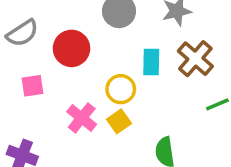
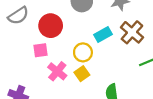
cyan rectangle: (151, 62) -> (103, 35), turned 60
pink square: (32, 86) -> (41, 50), moved

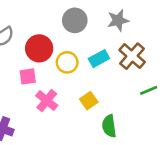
yellow circle: (83, 52) -> (67, 62), moved
yellow square: (82, 74) -> (89, 101), moved

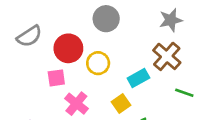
gray star: (118, 20) -> (171, 20), moved
cyan rectangle: (99, 59) -> (138, 78), moved
green line: (149, 90) -> (184, 93), turned 42

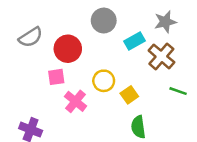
yellow circle: (98, 63) -> (104, 81), moved
cyan rectangle: (138, 78) -> (134, 41), moved
yellow square: (121, 104) -> (129, 95), moved

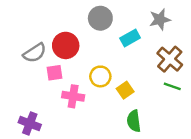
gray semicircle: (31, 37) -> (35, 53), moved
brown cross: (161, 56) -> (170, 59), moved
pink cross: (75, 101) -> (73, 96), turned -30

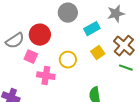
pink square: (55, 73) -> (31, 57), turned 32
yellow square: (125, 90) -> (98, 53), moved

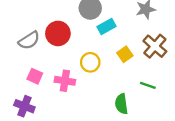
cyan rectangle: (92, 29) -> (106, 27), moved
pink square: (31, 57) -> (35, 76), moved
green line: (126, 68) -> (148, 85), moved

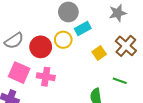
red circle: (58, 33) -> (41, 47), moved
yellow circle: (90, 62) -> (63, 40), moved
pink square: (35, 76) -> (19, 73), size x1.5

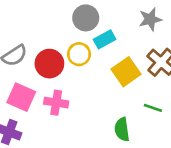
yellow square: (99, 53) -> (126, 72), size x1.5

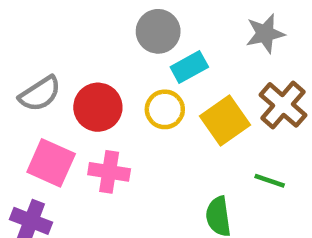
yellow circle: (79, 54) -> (165, 109), moved

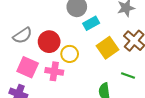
yellow circle: (165, 109) -> (70, 54), moved

